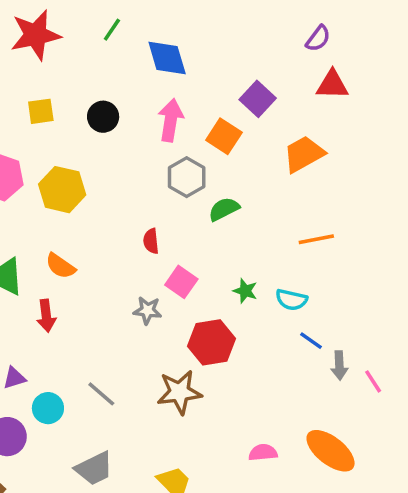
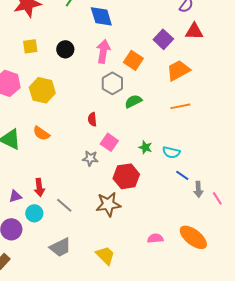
purple square: (258, 99) -> (163, 39), moved
orange line: (316, 239) -> (180, 106), moved
red arrow: (46, 316) -> (39, 187), moved

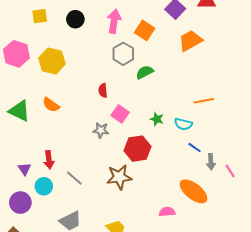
orange line: (180, 106) -> (204, 101), moved
purple triangle: (15, 196) -> (24, 169), turned -48
orange ellipse: (193, 237) -> (194, 191), moved

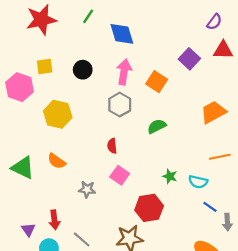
orange trapezoid: (190, 41) -> (213, 112), moved
pink hexagon: (16, 54) -> (20, 87), moved
gray hexagon: (123, 54) -> (120, 105), moved
pink square: (120, 114) -> (120, 175), moved
gray star: (101, 130) -> (87, 189), moved

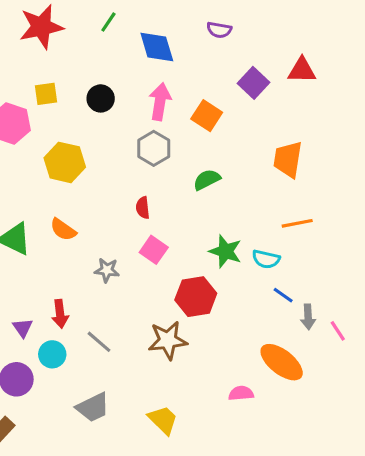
purple semicircle: (214, 22) -> (219, 30), moved, turned 63
orange trapezoid: (213, 112) -> (288, 159), turned -52
green star: (170, 176) -> (225, 251), size x1.5

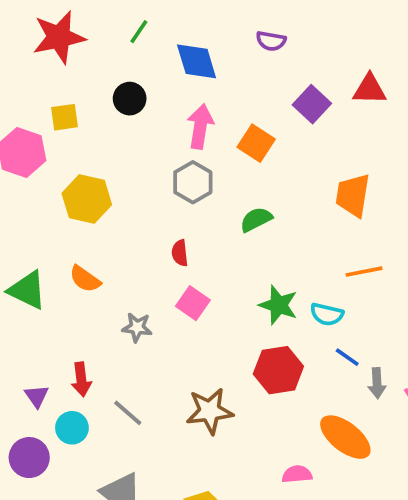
black circle: (101, 98) -> (130, 99), moved
red hexagon: (196, 297) -> (278, 370), moved

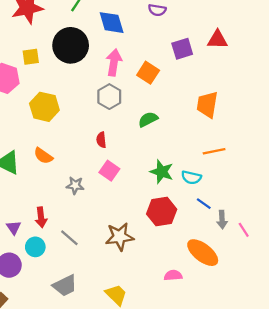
black circle: (130, 99) -> (71, 45), size x1.8
purple square: (312, 104) -> (182, 49), turned 30

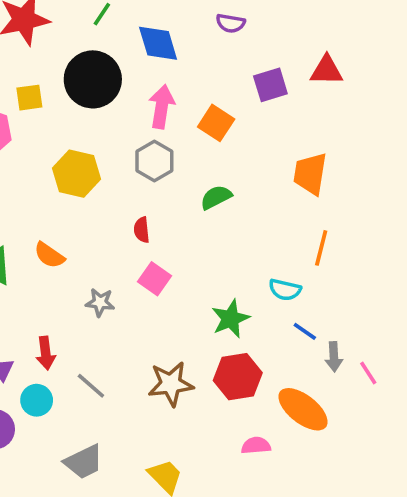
yellow hexagon: (44, 107) -> (76, 174), moved
orange line: (214, 151) -> (321, 248), turned -65
green star: (162, 172) -> (231, 319), moved, turned 30
red hexagon: (162, 212) -> (238, 377), moved

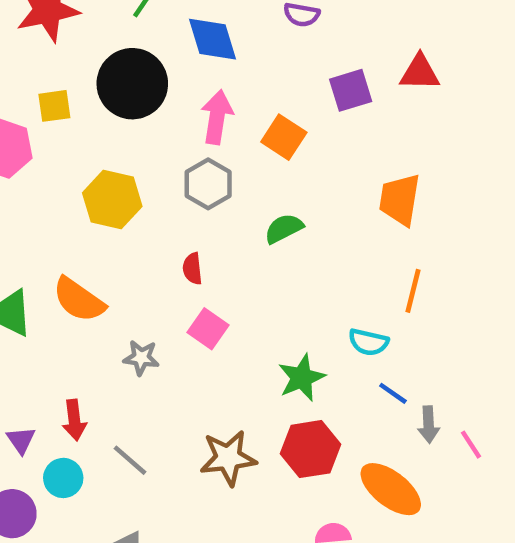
orange semicircle: (49, 255) -> (79, 300), size x1.4

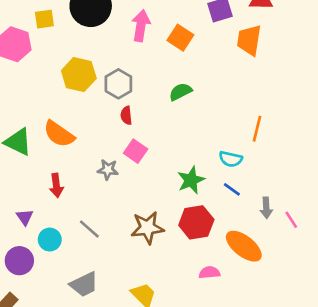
gray hexagon: (208, 184) -> (118, 84), moved
orange trapezoid: (400, 200) -> (249, 40), moved
gray star: (141, 358) -> (108, 170), moved
blue line: (393, 393) -> (232, 189), moved
red arrow: (74, 420) -> (56, 185), moved

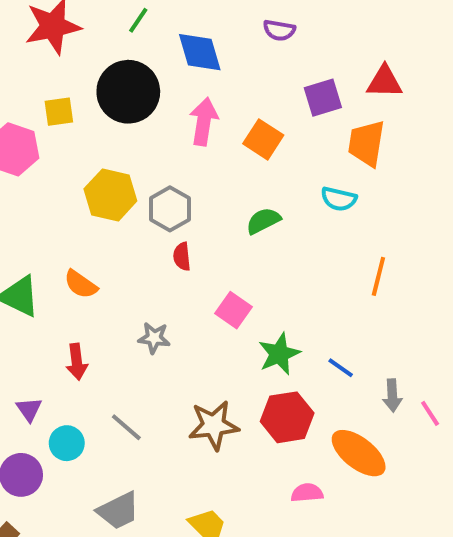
orange semicircle: (59, 134) -> (81, 284), size x0.7
pink square: (136, 151) -> (234, 310), moved
cyan semicircle: (231, 159) -> (339, 199), moved

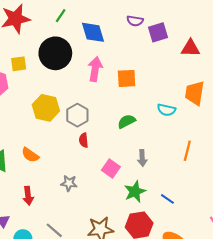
purple square: (323, 98) -> (158, 32), moved
orange square: (263, 139) -> (127, 78), turned -36
orange trapezoid: (367, 143) -> (195, 93), moved
gray arrow: (392, 396) -> (142, 158), moved

